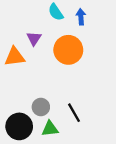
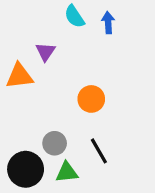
orange circle: (68, 50) -> (91, 99), moved, size x0.7

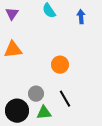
blue arrow: (108, 23) -> (81, 17), moved
purple triangle: (45, 52) -> (12, 14), moved

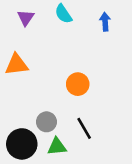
purple triangle: (12, 14) -> (26, 18), moved

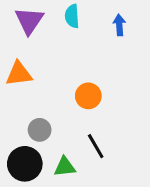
cyan semicircle: (63, 14) -> (72, 16), turned 30
purple triangle: (26, 18) -> (29, 21), size x1.5
gray circle: (46, 122) -> (40, 130), moved

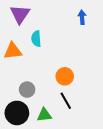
cyan semicircle: (72, 16) -> (36, 39), moved
orange circle: (88, 96) -> (65, 76), moved

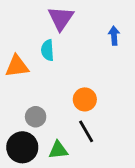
purple triangle: (20, 14) -> (61, 18), moved
blue arrow: (82, 17) -> (114, 36), moved

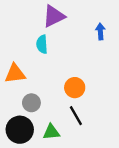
purple triangle: (61, 18) -> (54, 16), turned 30
orange triangle: (17, 66) -> (15, 74), moved

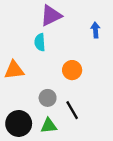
orange circle: (75, 88) -> (72, 70), moved
gray circle: (31, 103) -> (48, 98), moved

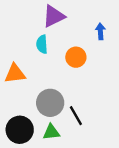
orange circle: (72, 70) -> (76, 57), moved
gray circle: (48, 98) -> (50, 103), size x1.5

